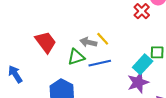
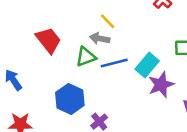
yellow line: (103, 39) -> (108, 21), moved
cyan rectangle: (143, 64) -> (147, 65), moved

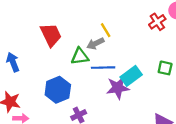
gray arrow: (100, 39) -> (95, 44), turned -49
purple star: (161, 85) -> (118, 88), moved

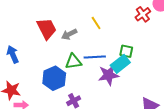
gray arrow: (95, 44) -> (69, 34), moved
green triangle: (80, 56) -> (73, 62), moved
green square: (165, 68) -> (126, 51), moved

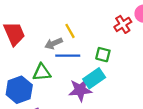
gray arrow: (69, 34) -> (54, 43), moved
green square: (126, 51) -> (103, 55), moved
blue line: (95, 57) -> (68, 56), moved

